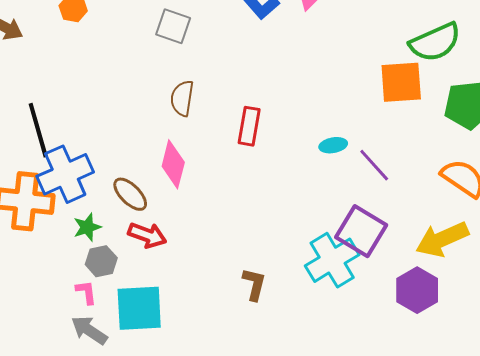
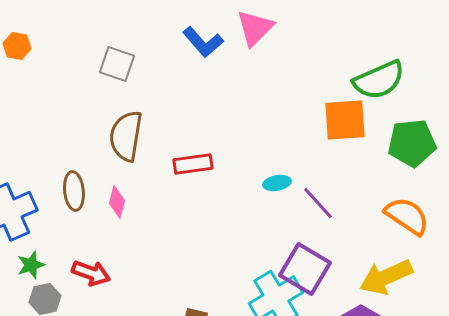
brown semicircle: (182, 98) -> (126, 136), size x1.4
red rectangle: (249, 126) -> (193, 164), turned 72
pink diamond: (173, 164) -> (117, 202), size x0.7
brown ellipse: (130, 194) -> (74, 191), moved, turned 39

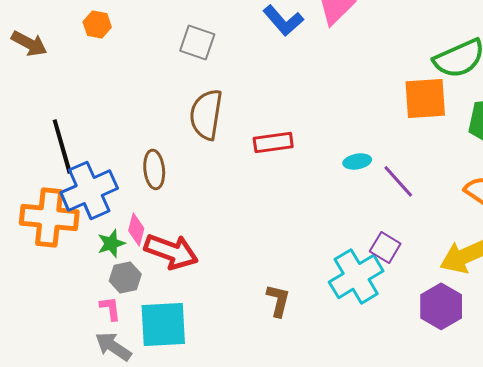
pink diamond: (117, 202) -> (136, 229), moved
purple square: (305, 269) -> (385, 247), size x0.6
red arrow: (91, 273) -> (171, 251), size x1.4

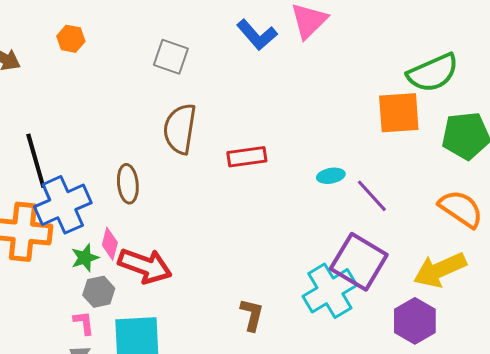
purple square: (385, 247) -> (359, 262), size x1.8

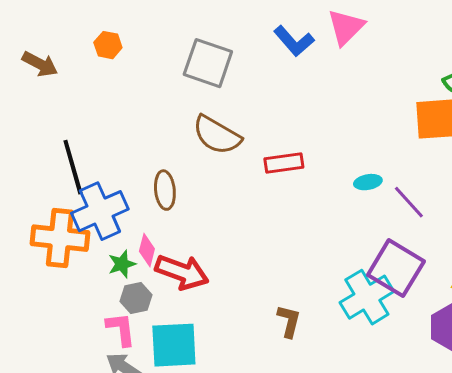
gray square: (171, 57) -> (208, 63), size x1.4
brown semicircle: (180, 129) -> (217, 135), turned -69
pink L-shape: (84, 323) -> (121, 329), size x1.4

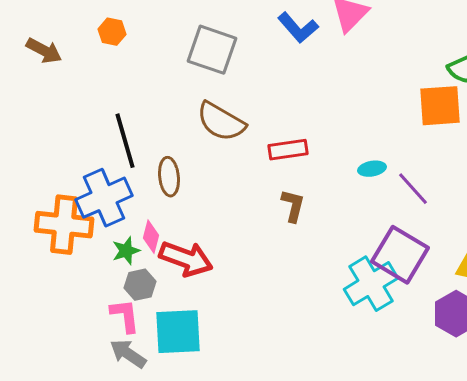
black line: (73, 167) -> (125, 141), moved
brown L-shape: (289, 321) -> (293, 206), moved

